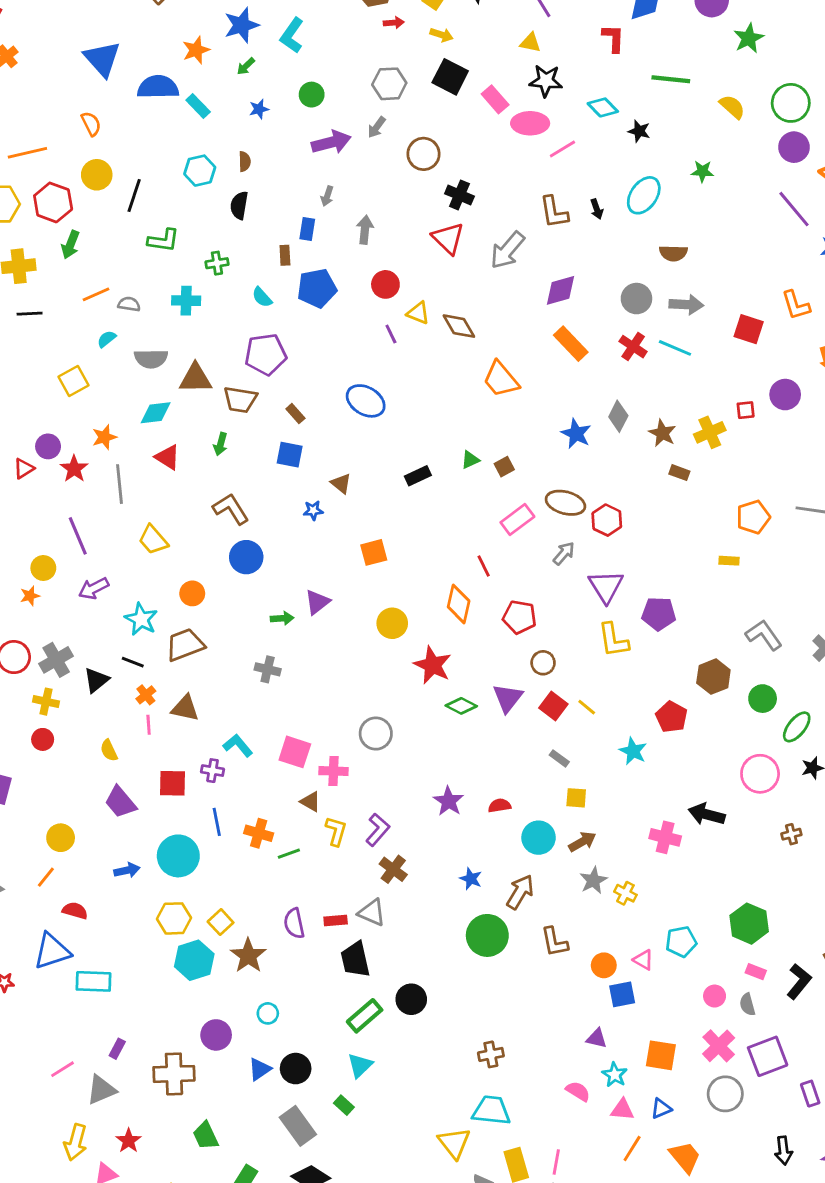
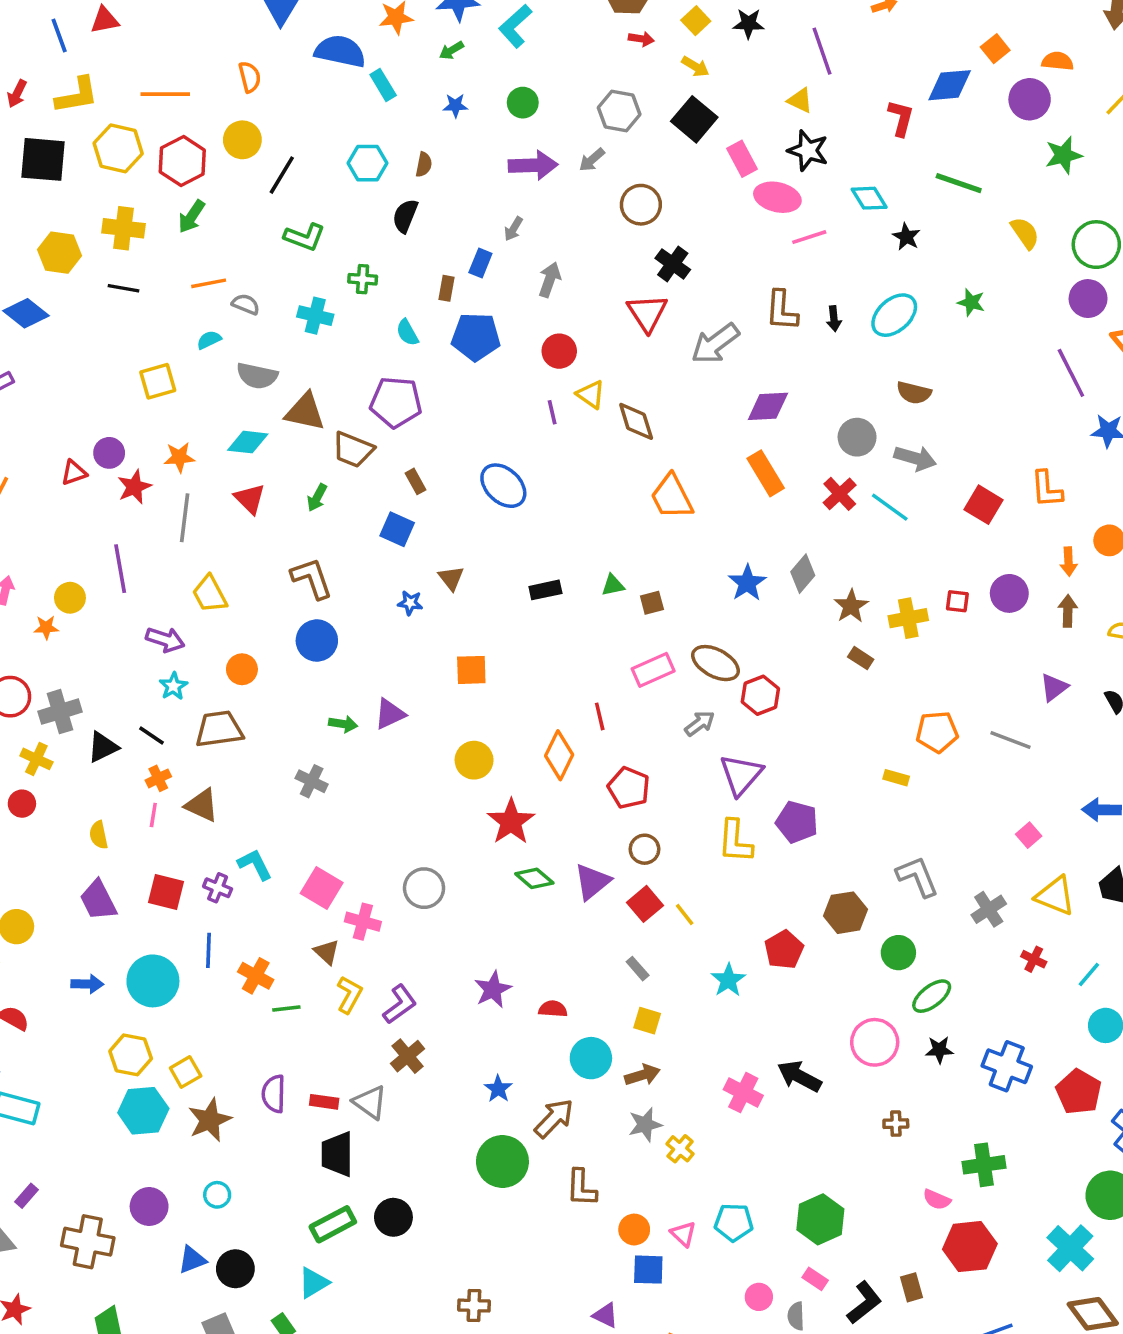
purple arrow: (94, 588) -> (165, 640), moved, turned -148
cyan star: (141, 619) -> (173, 686), size x0.7

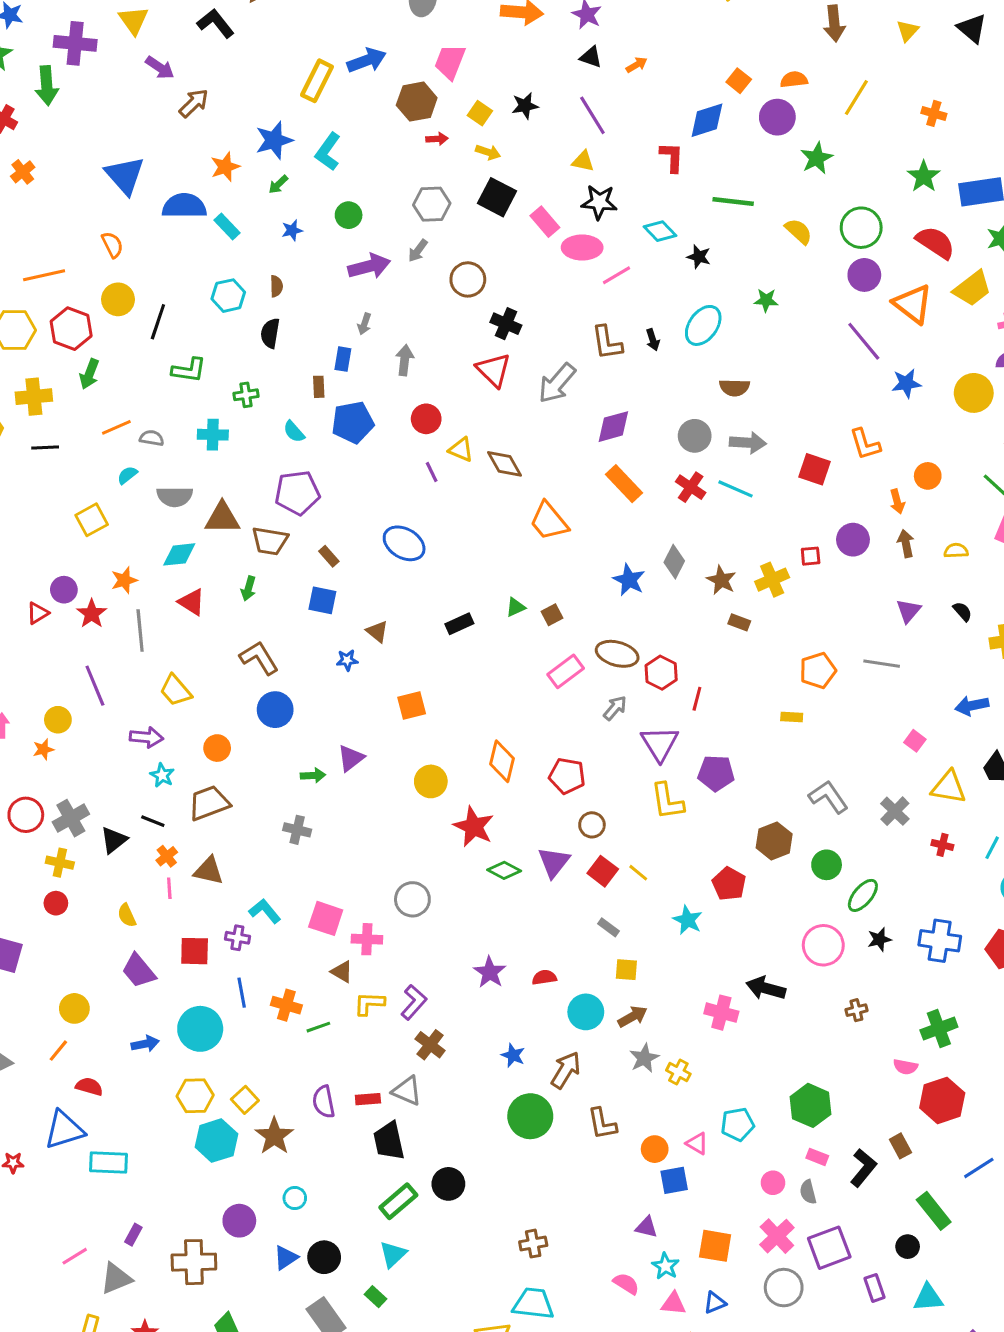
red line: (600, 716) -> (697, 699), moved, turned 40
yellow L-shape: (349, 995) -> (369, 1003), turned -104

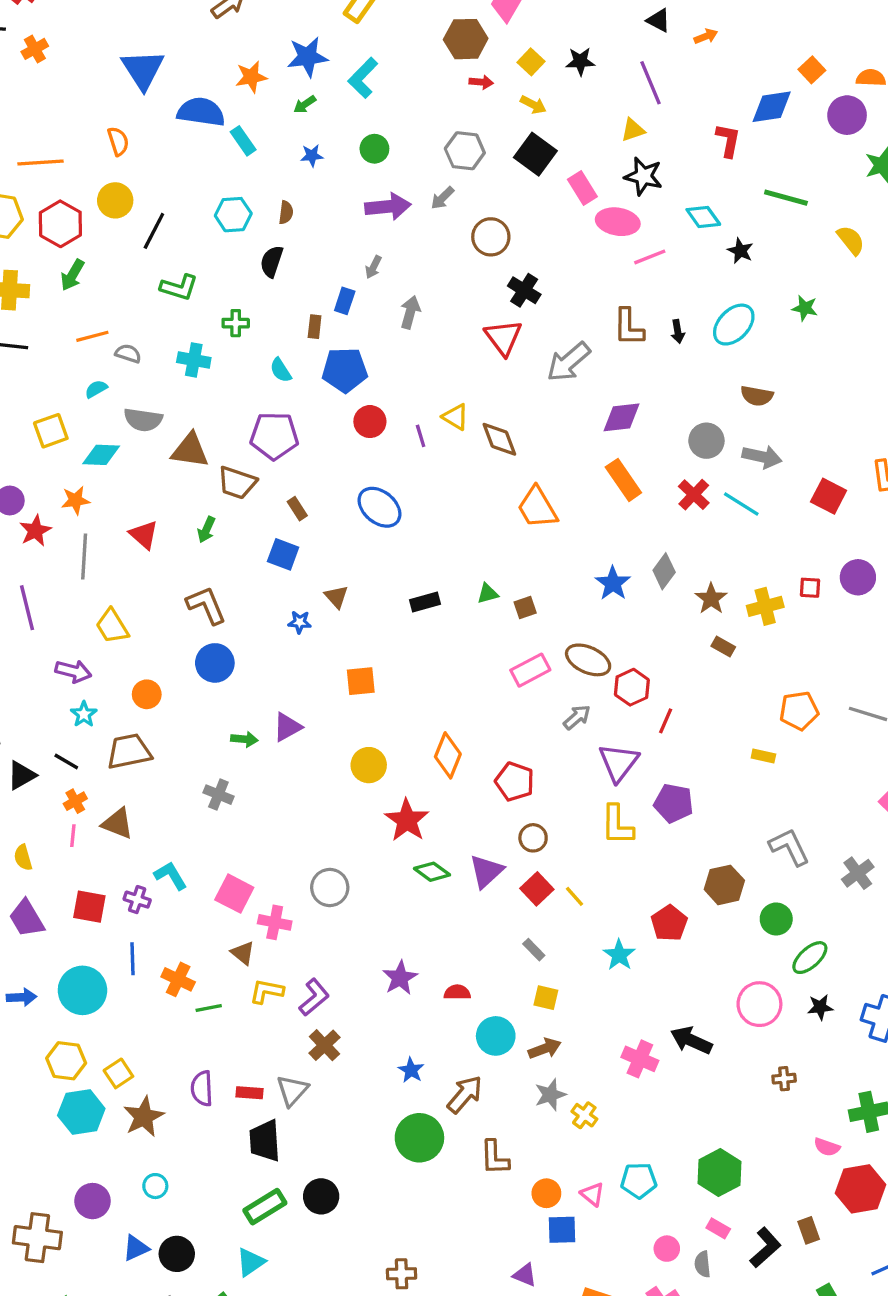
yellow triangle: (583, 161) -> (633, 130), turned -40
red circle: (426, 419) -> (370, 422), moved
cyan diamond: (179, 554) -> (101, 455), moved
gray triangle: (407, 1091) -> (292, 1090), turned 40

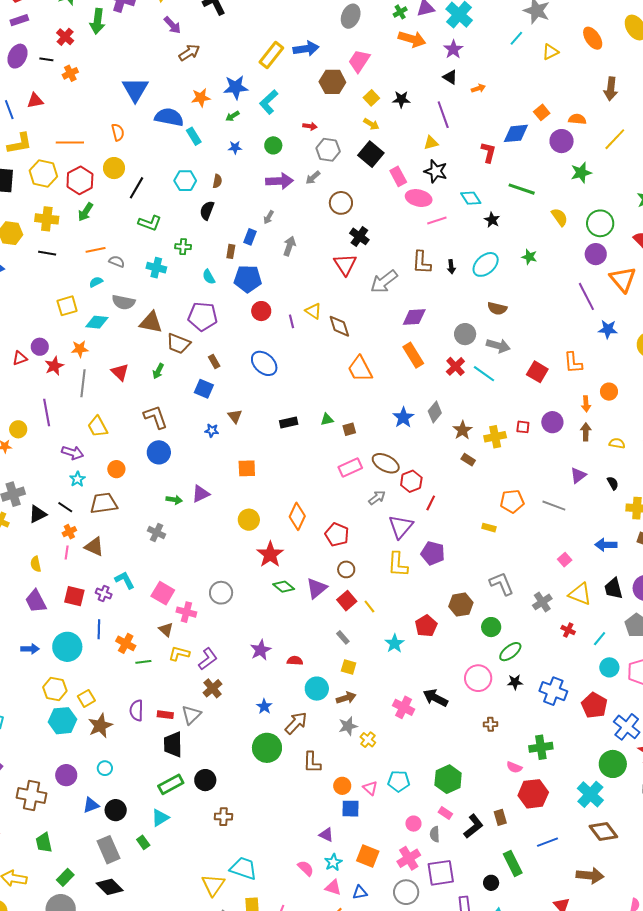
red arrow: (481, 82) -> (310, 126), moved
brown cross: (402, 1274) -> (223, 817), moved

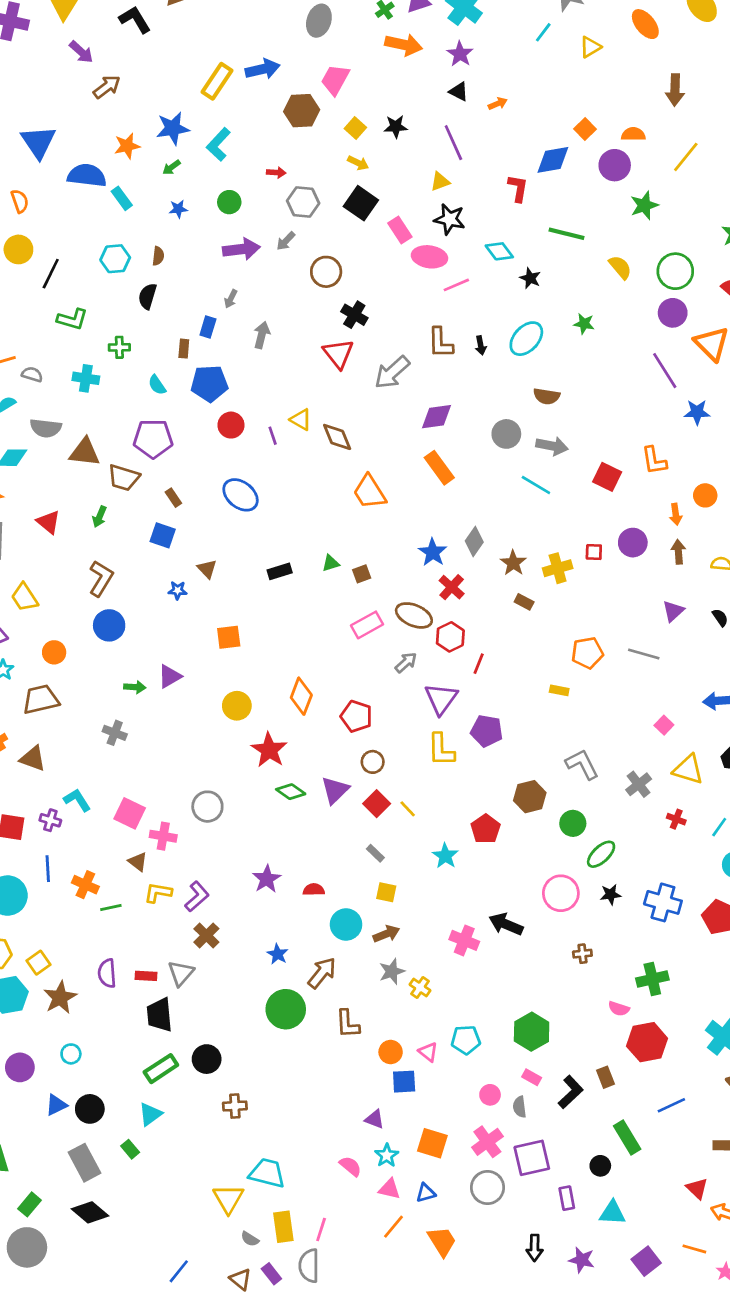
red cross: (455, 366) -> (452, 587), moved
brown L-shape: (156, 417) -> (101, 578), turned 56

